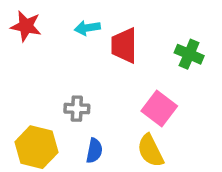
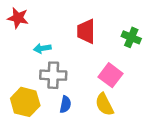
cyan arrow: (87, 28) -> (42, 48), moved
gray cross: (77, 109) -> (53, 75), size x1.5

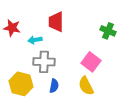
red star: (18, 18) -> (12, 28), moved
red trapezoid: (86, 31) -> (56, 22), moved

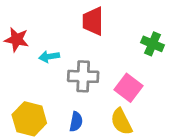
red trapezoid: (56, 22) -> (93, 21), moved
gray cross: (44, 62) -> (83, 76), moved

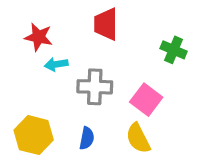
red star: (17, 40) -> (38, 37), moved

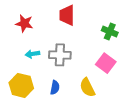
cyan arrow: (56, 64) -> (32, 54), moved
pink square: (146, 100) -> (106, 63), moved

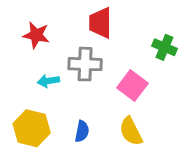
gray cross: (60, 55) -> (85, 64), moved
pink square: (106, 63) -> (132, 85), moved

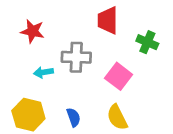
red trapezoid: (100, 23) -> (108, 20), moved
blue semicircle: (82, 131) -> (74, 117), turned -30

